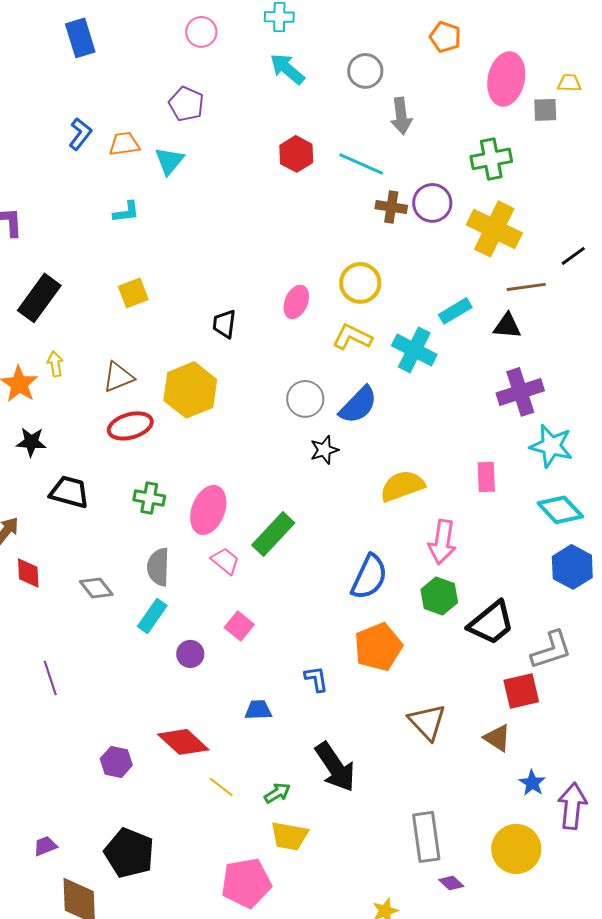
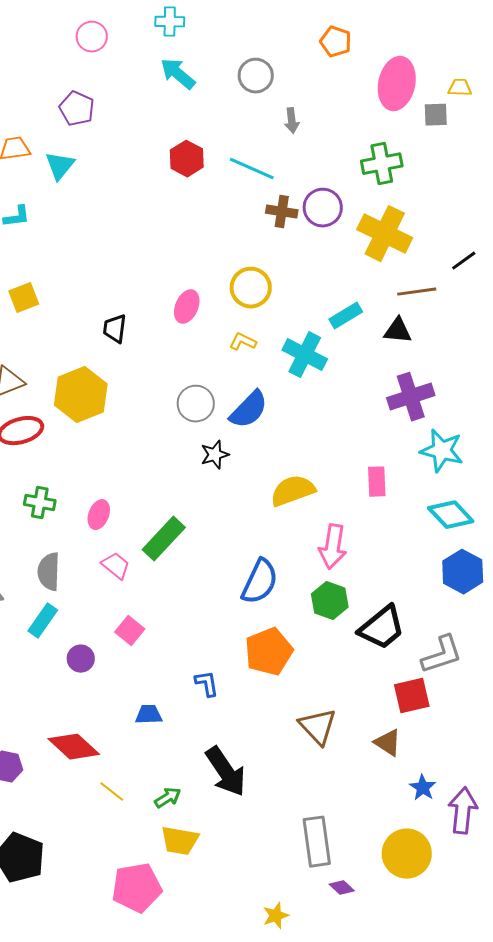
gray arrow: (401, 116) -> (292, 121), size x0.7
yellow L-shape: (352, 337) -> (243, 342), size x0.7
pink ellipse: (208, 510) -> (99, 515), size x0.6

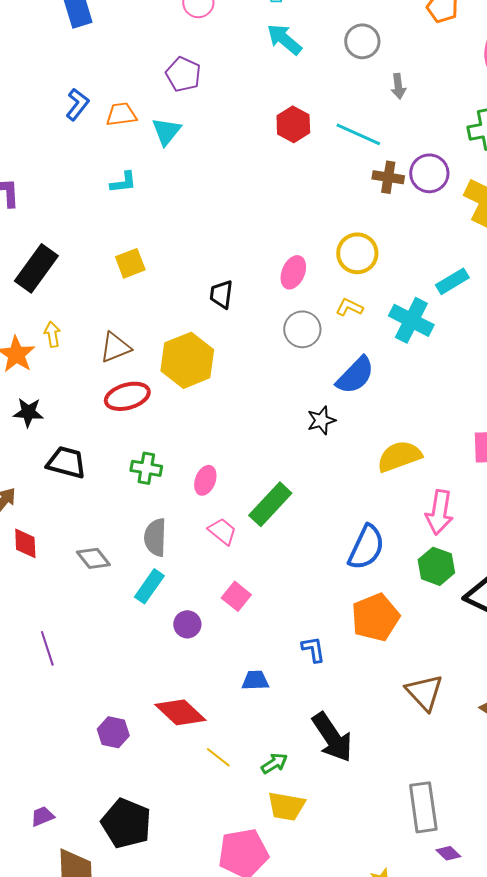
gray circle: (196, 404) -> (302, 329), moved

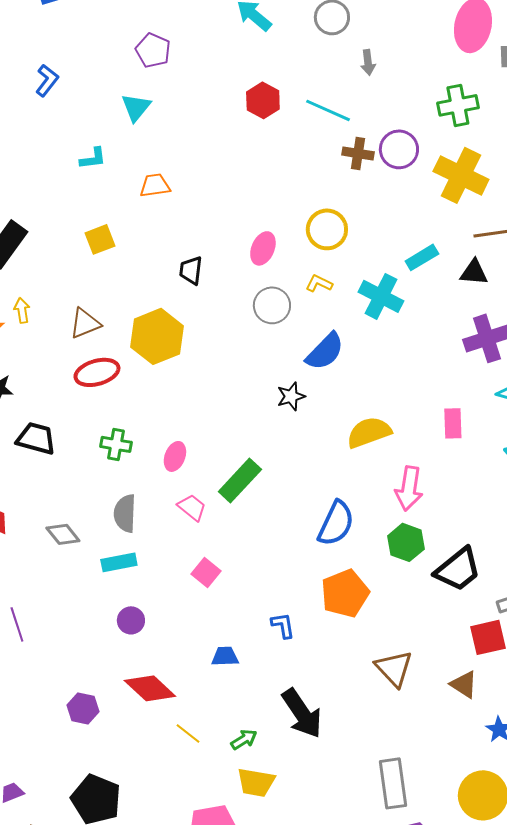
orange trapezoid: (121, 114) -> (155, 185), moved
cyan rectangle: (149, 586) -> (119, 562), turned 44
purple circle: (187, 624) -> (131, 620), moved

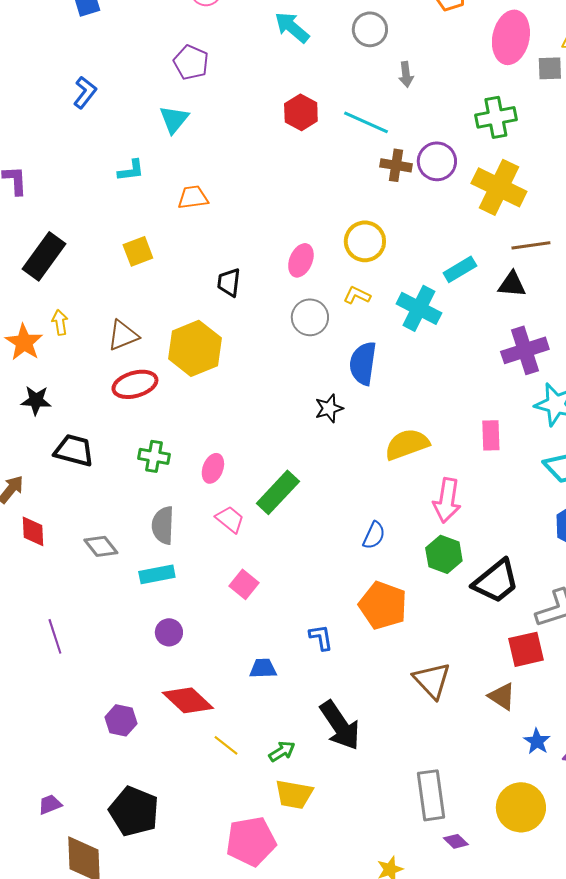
blue semicircle: (325, 351) -> (363, 363), turned 144
blue semicircle: (336, 523) -> (374, 535), size x0.6
orange pentagon: (345, 593) -> (383, 605), turned -30

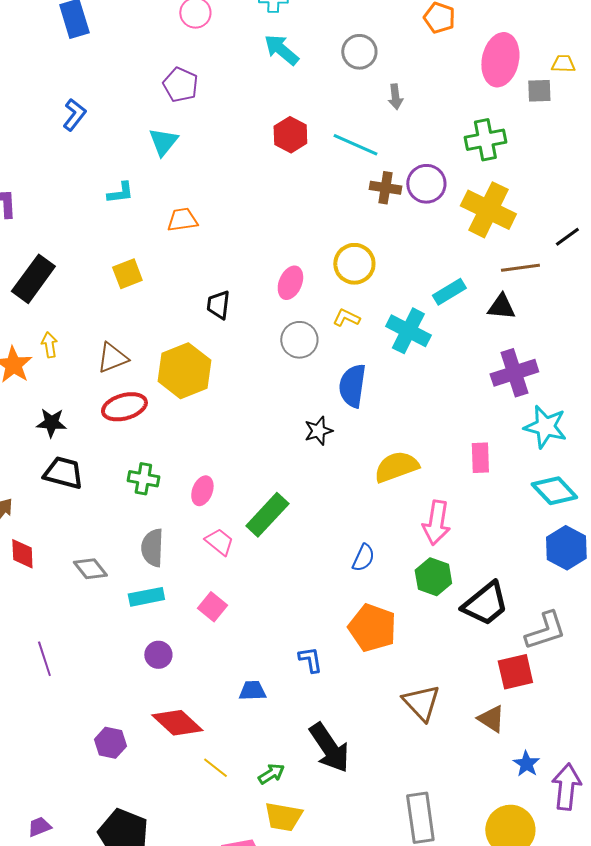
black star: (36, 400) -> (51, 423), moved
pink square: (244, 584) -> (212, 607), moved

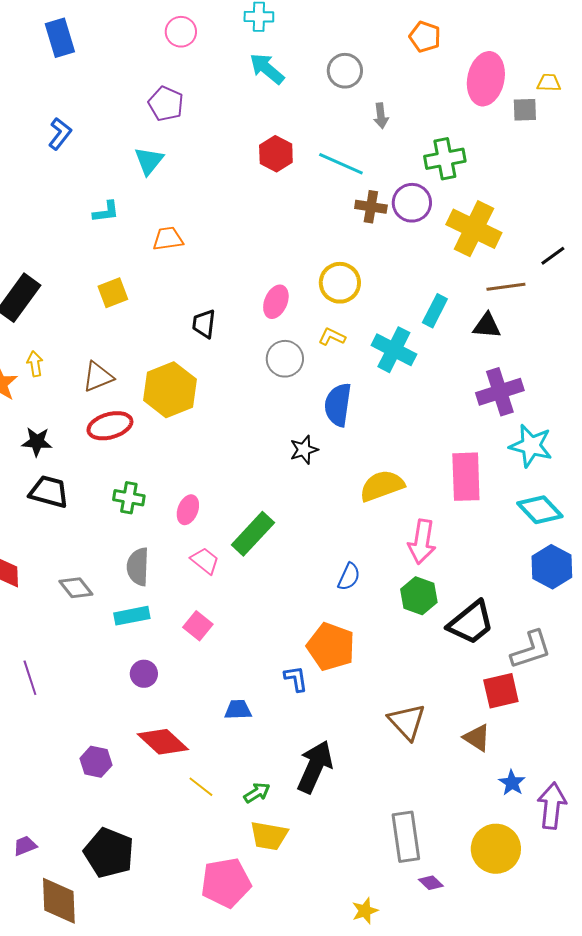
green cross: (485, 140) -> (445, 159), moved
cyan rectangle: (449, 292) -> (435, 311), turned -32
pink rectangle: (480, 458) -> (466, 477), size x1.6
orange pentagon: (372, 628) -> (331, 647), moved
black arrow: (329, 748) -> (315, 767), turned -122

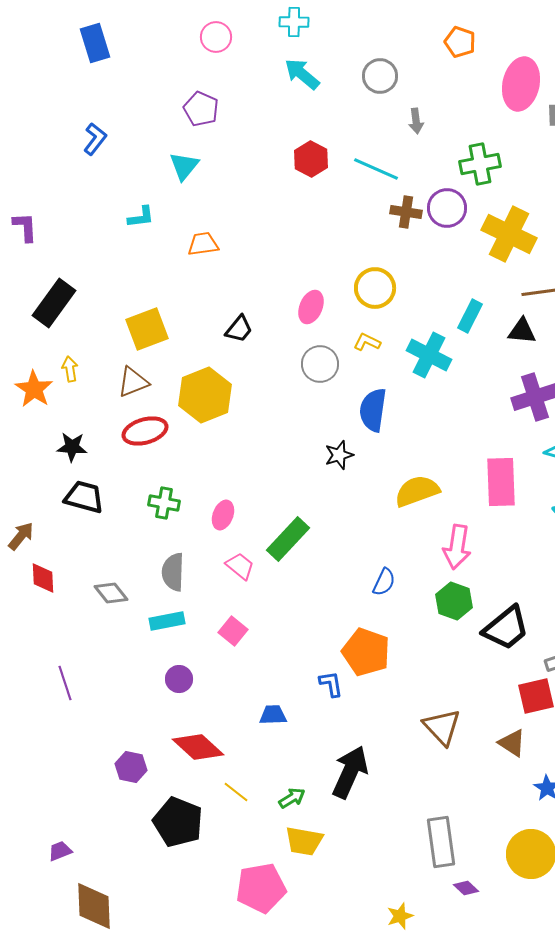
yellow square: (113, 293) -> (147, 329), moved, size x1.4
black trapezoid: (204, 324) -> (239, 329), turned -148
black pentagon: (109, 853) -> (178, 822), moved

